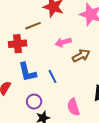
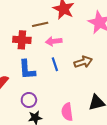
pink arrow: (63, 42) -> (54, 41), moved
blue line: (53, 76) -> (55, 64), moved

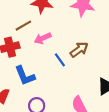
blue line: (55, 64) -> (60, 60), moved

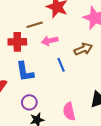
brown arrow: (79, 50) -> (83, 49), moved

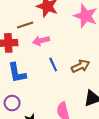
brown arrow: (83, 49) -> (80, 66), moved
purple circle: (29, 102) -> (12, 103), moved

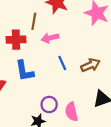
brown line: (25, 25) -> (34, 21), turned -63
purple circle: (12, 103) -> (49, 105), moved

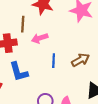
blue line: (62, 63) -> (54, 61), turned 32

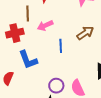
brown arrow: (80, 60) -> (85, 33), moved

